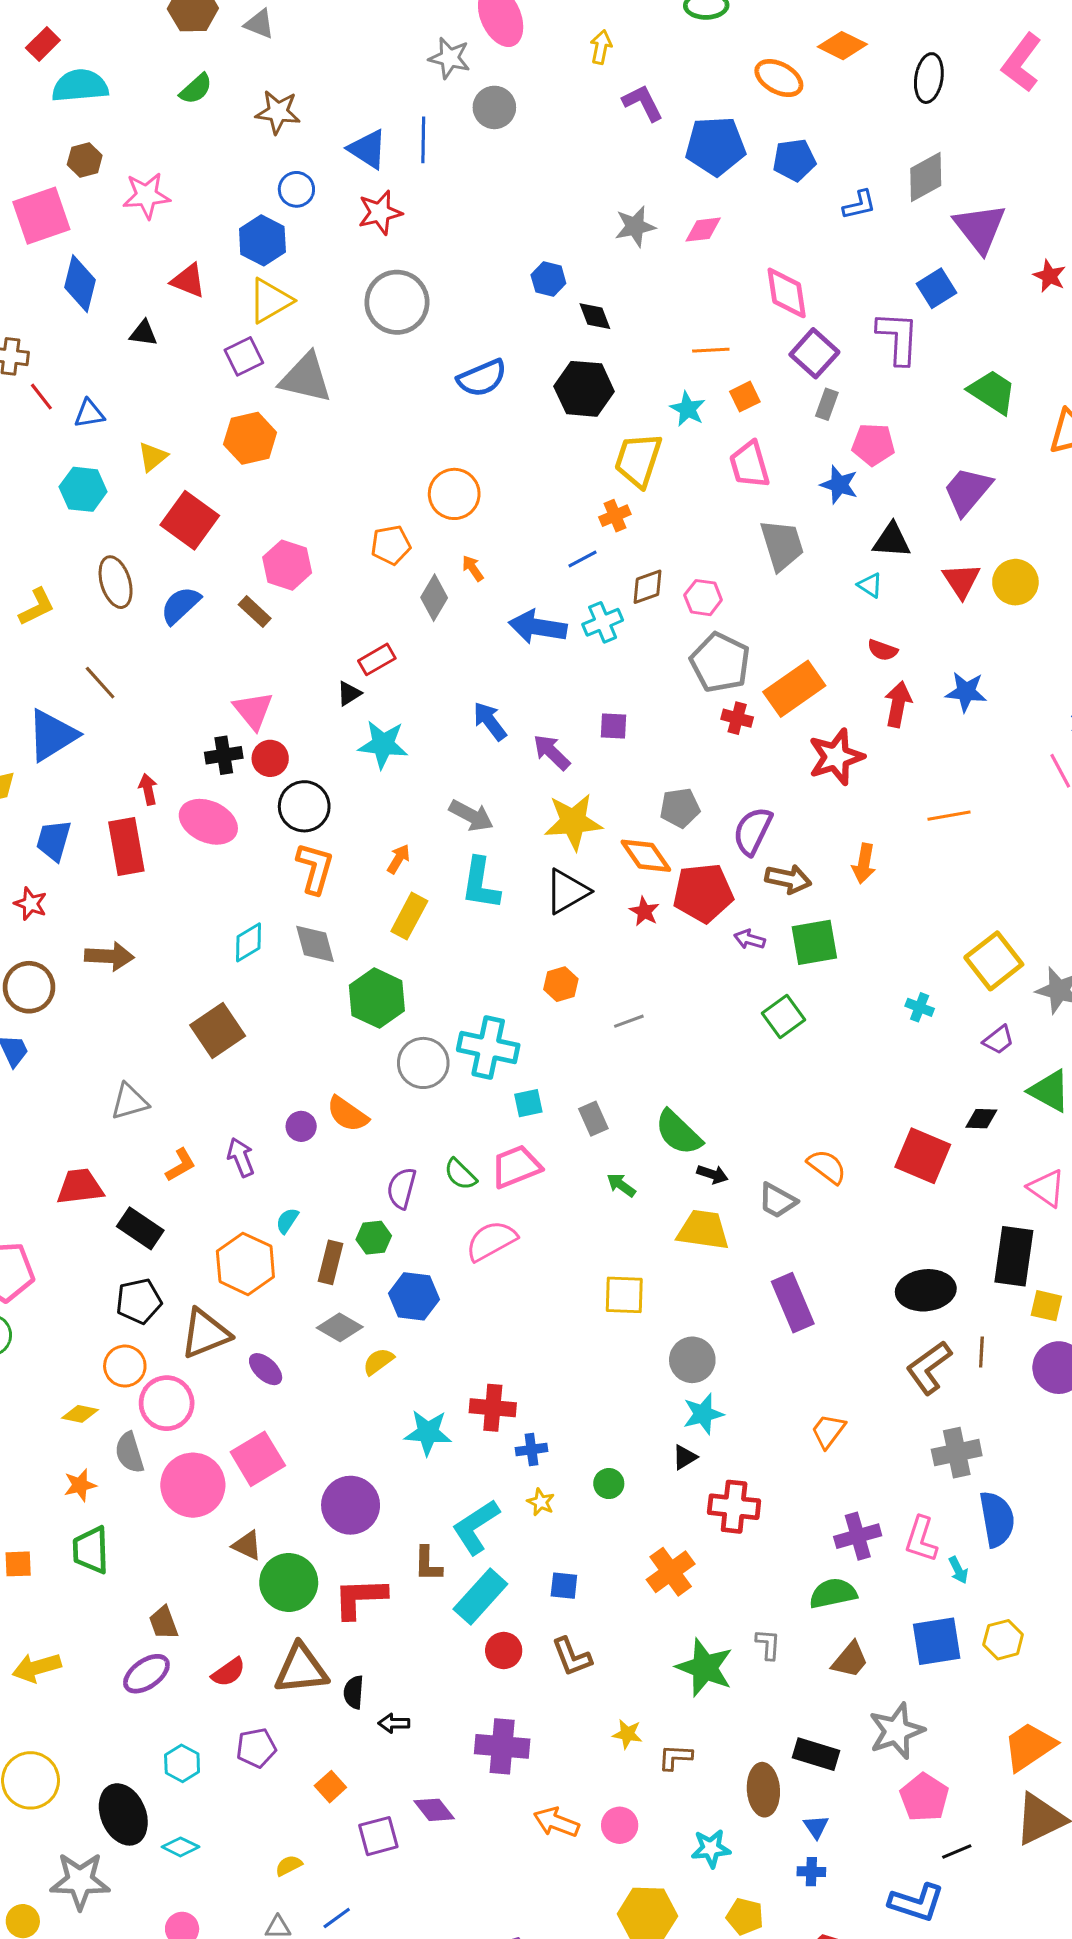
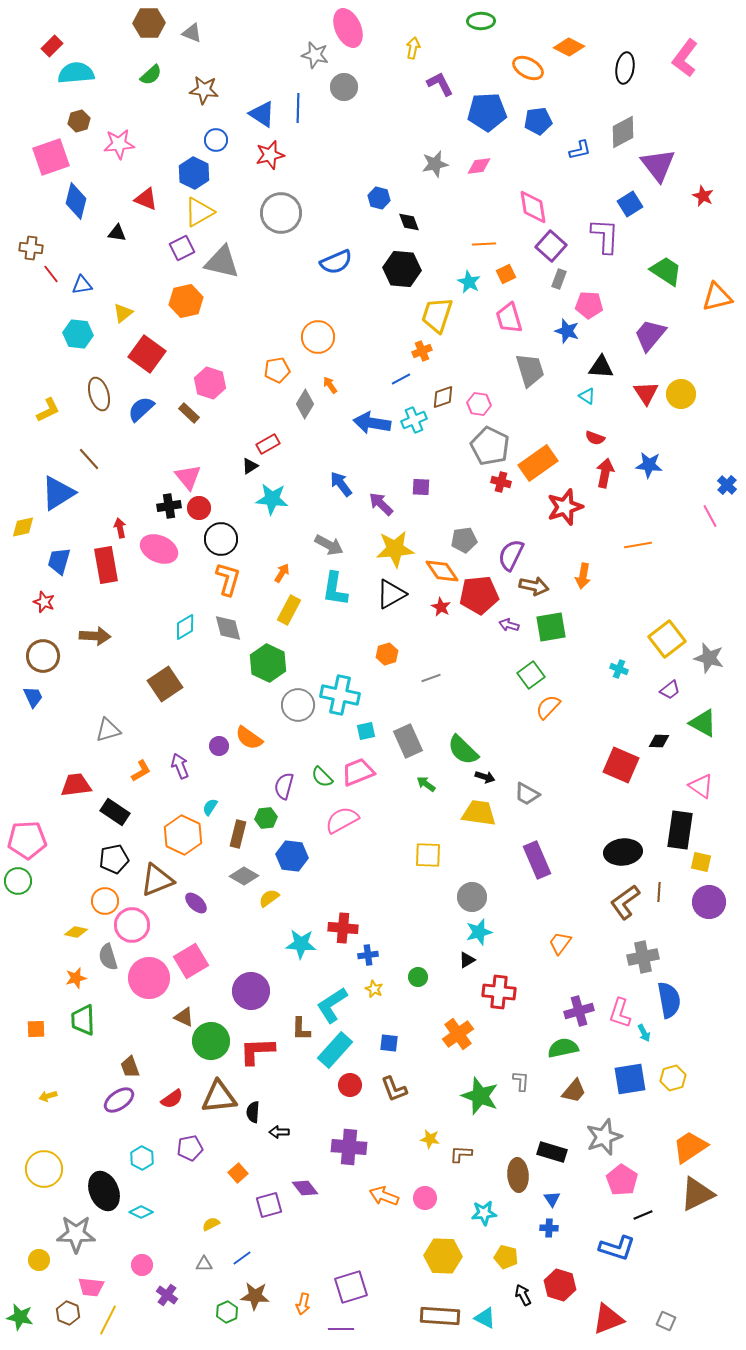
gray rectangle: (593, 1119) -> (408, 741), size x1.5
orange semicircle: (827, 1167) -> (548, 707), moved, turned -84
yellow arrow: (37, 1668) -> (48, 1096), size x0.6

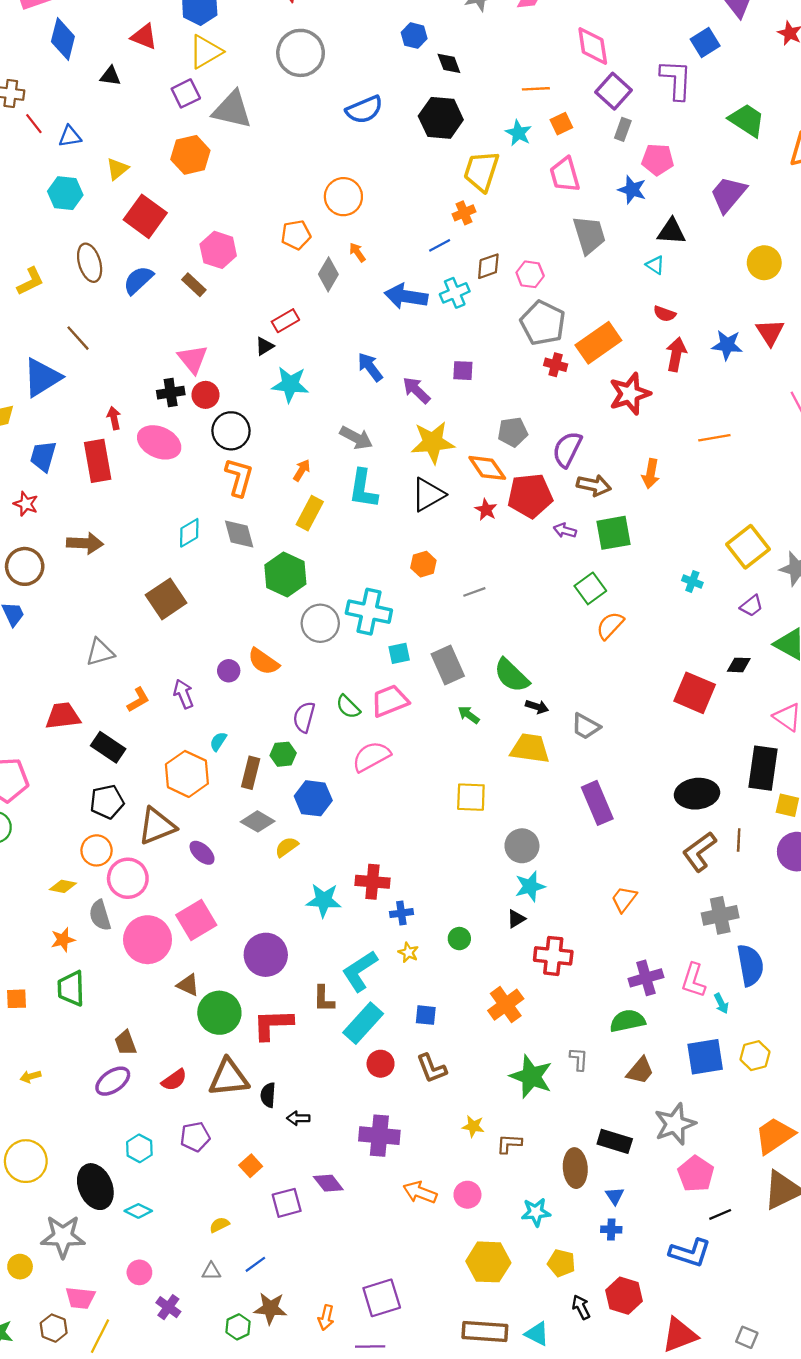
red triangle: (646, 393) -> (770, 332), moved

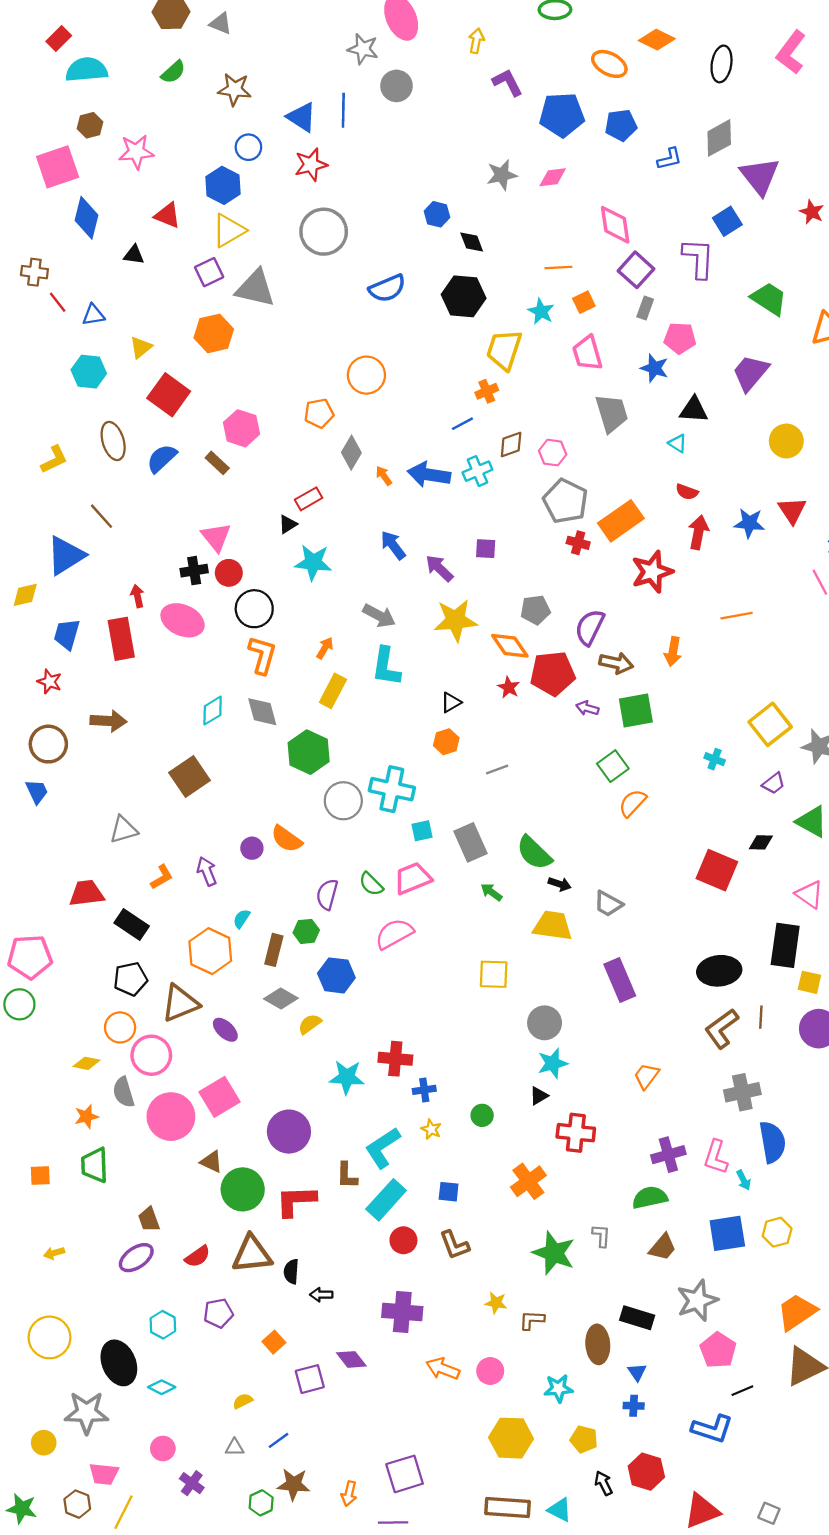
orange arrow: (357, 252) -> (384, 476), moved
black triangle: (428, 495) -> (451, 702), moved, size x0.6

